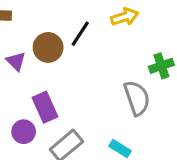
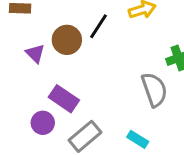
purple rectangle: (45, 107) -> (64, 99), turned -32

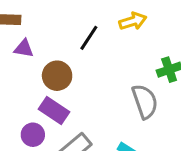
brown circle: (67, 40) -> (57, 76), moved
purple triangle: (35, 53) -> (24, 48), moved, turned -35

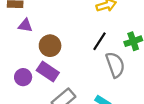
black line: (89, 38) -> (99, 41), moved
purple circle: (33, 135) -> (23, 77), moved

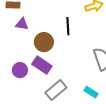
black line: (99, 41) -> (68, 26), moved, turned -36

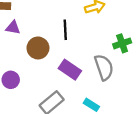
purple rectangle: (42, 65) -> (70, 70), moved

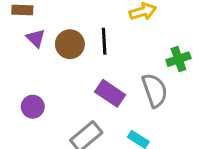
purple triangle: (13, 28) -> (36, 38), turned 35
brown circle: (38, 48) -> (70, 44), moved

